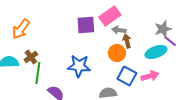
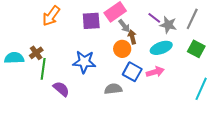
orange arrow: (21, 29) -> (51, 16), moved
gray star: (163, 29) -> (168, 25), turned 30
gray arrow: (119, 30) -> (124, 26), turned -136
purple line: (170, 41) -> (154, 18), moved

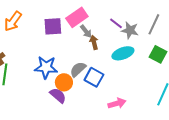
orange circle: (122, 49) -> (64, 82), moved
pink arrow: (155, 72) -> (117, 103), moved
purple semicircle: (61, 89) -> (58, 95), moved
gray semicircle: (113, 89) -> (78, 69), moved, turned -36

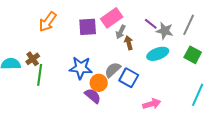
gray arrow: (86, 31) -> (121, 32), turned 64

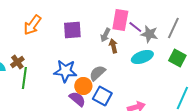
pink rectangle: (112, 18) -> (120, 20), moved, turned -45
blue square: (129, 78) -> (102, 96), moved

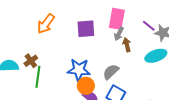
pink rectangle: (120, 20) -> (117, 19), moved
orange circle: (83, 86) -> (86, 86), moved

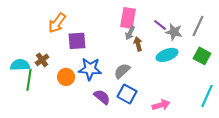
purple square: (86, 29) -> (77, 41), moved
green line: (38, 77) -> (29, 80), moved
orange circle: (86, 86) -> (66, 77), moved

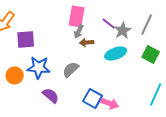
gray star: (174, 32) -> (123, 30), turned 30
brown arrow: (138, 44) -> (87, 42), turned -80
blue square: (127, 94) -> (93, 98), moved
pink arrow: (161, 105) -> (110, 103), turned 36

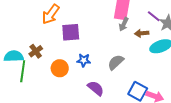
brown arrow: (87, 42) -> (142, 33), moved
blue star: (39, 67) -> (84, 60), size x0.6

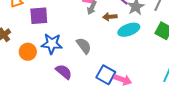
blue star: (84, 60) -> (52, 44), size x1.5
gray semicircle: (116, 62) -> (84, 46), turned 96

